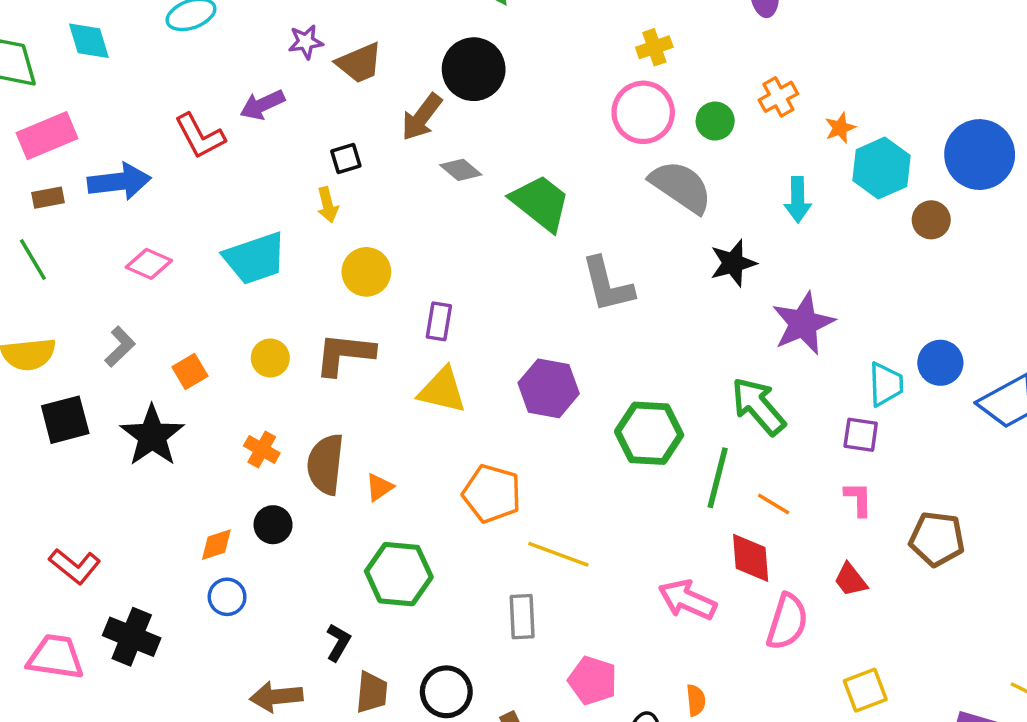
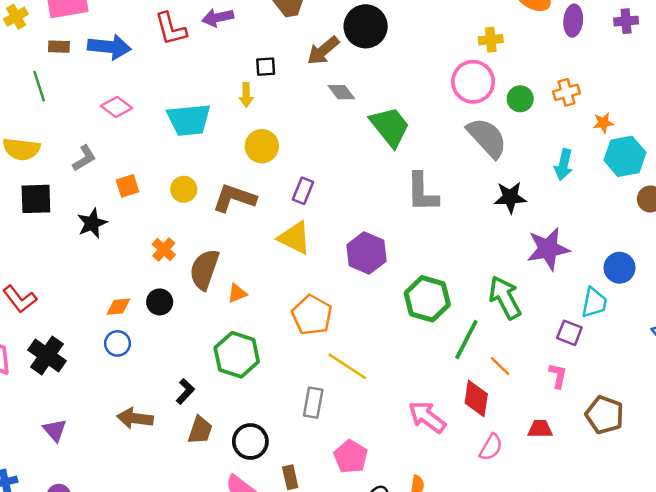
blue circle: (940, 363) -> (620, 268), moved
black star: (152, 436) -> (92, 223), size x0.7
red trapezoid: (851, 580) -> (540, 429), turned 115
pink semicircle: (787, 622) -> (491, 447), size x0.7

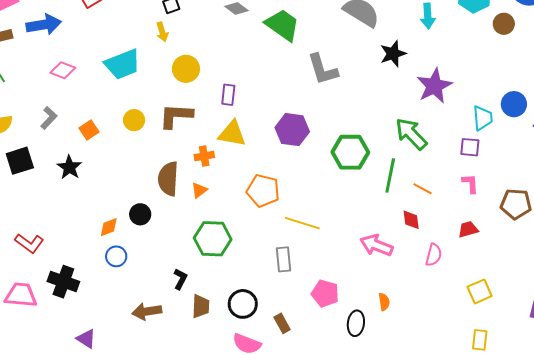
orange cross: (164, 250) -> (204, 156), moved, turned -36
blue circle: (620, 268) -> (514, 104), moved
red diamond: (476, 399) -> (411, 220), size x0.7

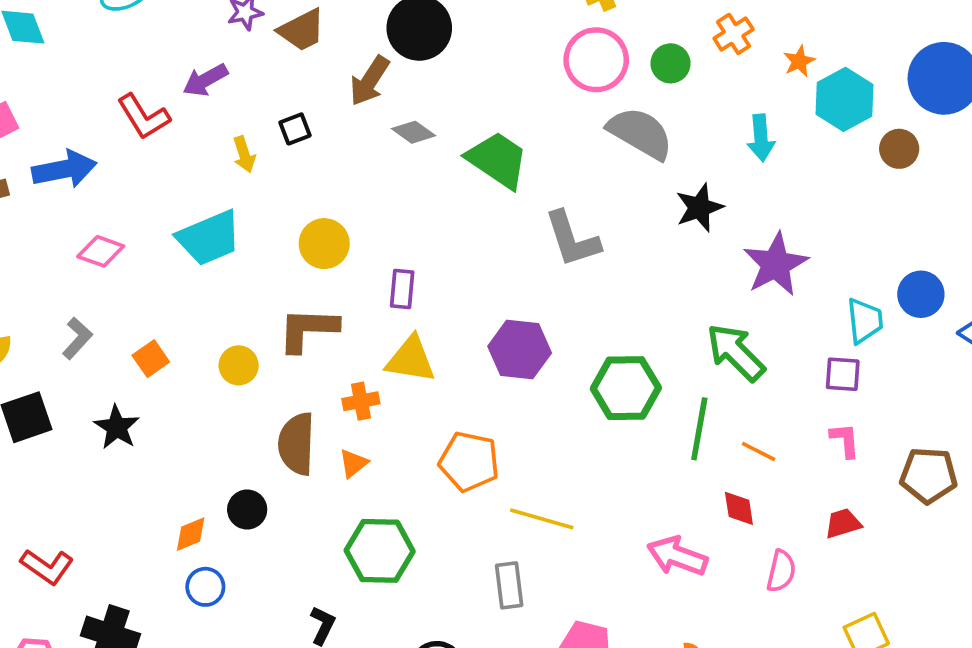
yellow arrow: (162, 32) -> (244, 154), moved
yellow circle: (134, 120) -> (239, 365), moved

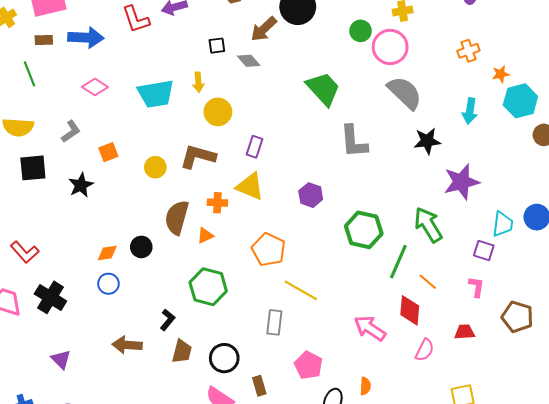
green circle: (671, 63) -> (361, 31), moved
gray diamond: (413, 132) -> (249, 61), moved
yellow arrow: (244, 154) -> (198, 82), moved
purple hexagon: (520, 350) -> (311, 195), size x0.7
red diamond: (739, 508) -> (410, 310), size x1.4

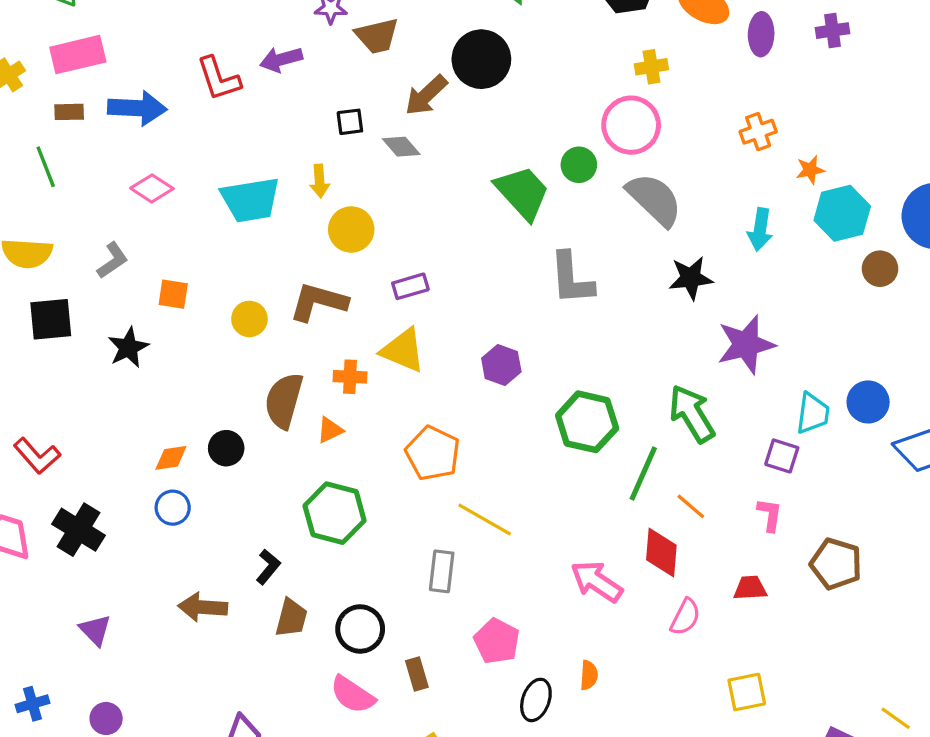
green circle: (361, 31) -> (579, 165), moved
purple rectangle: (255, 147) -> (410, 286), turned 55
orange square: (108, 152) -> (173, 294), turned 30

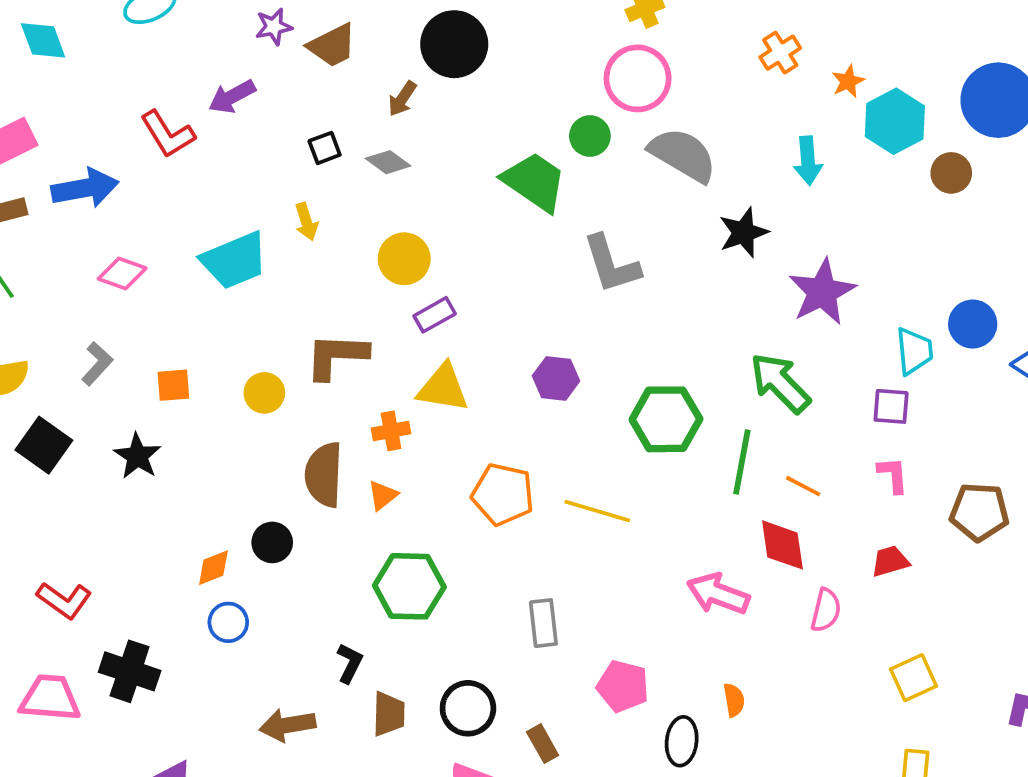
brown arrow: (426, 95) -> (402, 99), size x0.7
yellow circle: (351, 229) -> (404, 259), moved
black square: (51, 319) -> (44, 445), turned -36
yellow line: (485, 520) -> (597, 511), moved

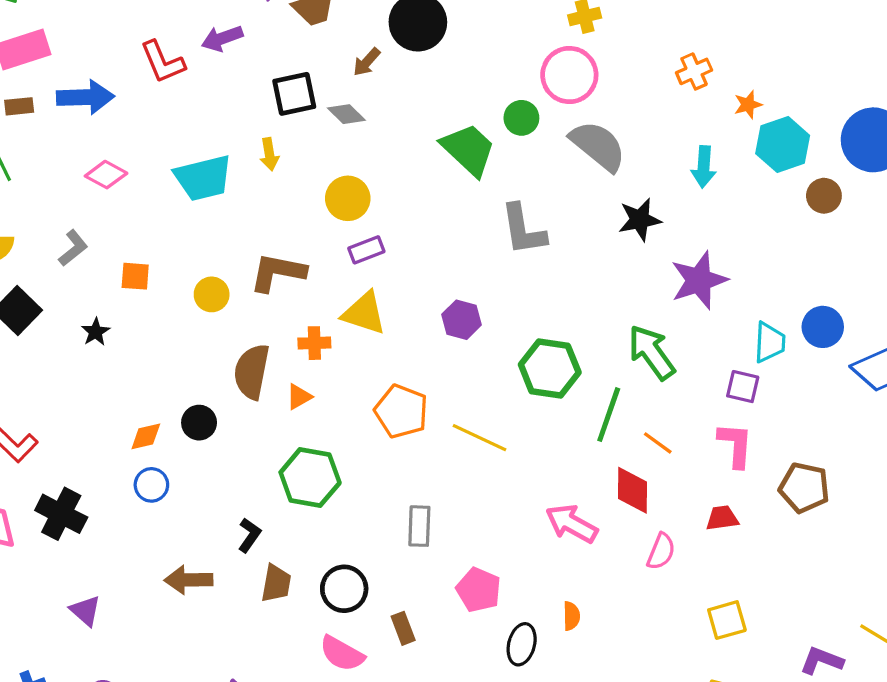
black square: (325, 148) -> (294, 94), size x1.6
black star: (137, 456) -> (96, 332), size x0.7
pink L-shape: (893, 475) -> (736, 445), size x1.4

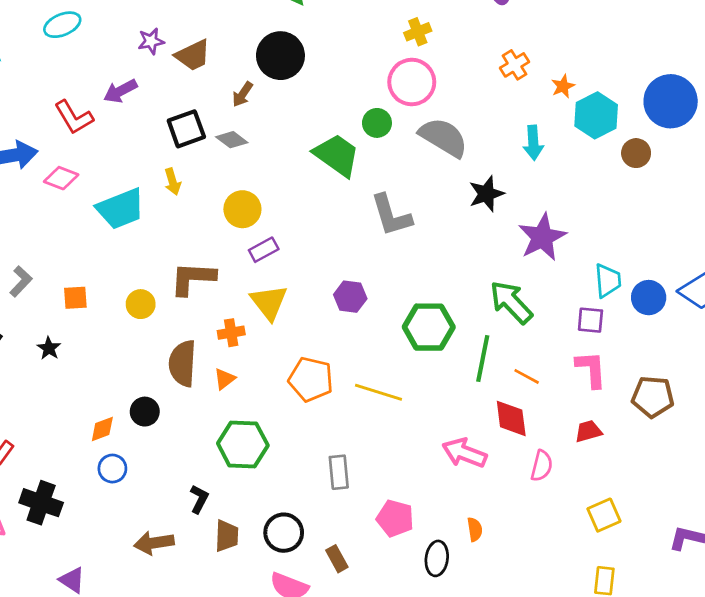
pink diamond: (106, 175) -> (61, 178), moved
yellow triangle: (364, 313) -> (269, 302), turned 42
blue circle: (823, 327) -> (649, 298), moved

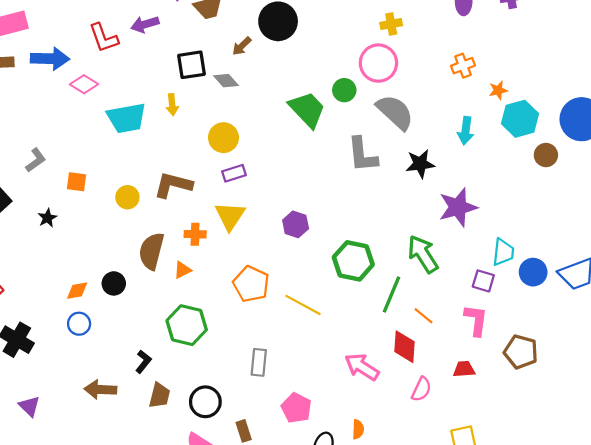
gray L-shape: (391, 215) -> (362, 155), moved

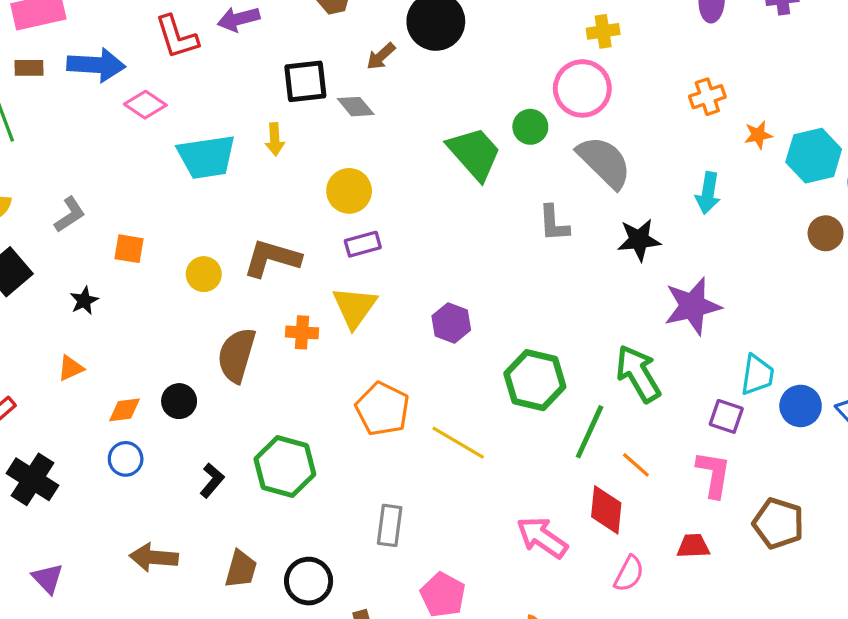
cyan hexagon: (520, 119) -> (814, 156), moved
gray L-shape: (362, 155) -> (554, 223), size x0.7
orange triangle: (183, 270) -> (71, 368), moved
black L-shape: (143, 362) -> (212, 480), moved

